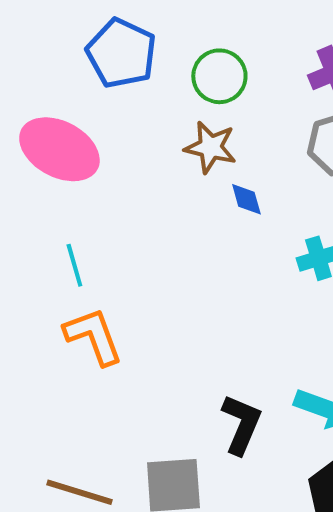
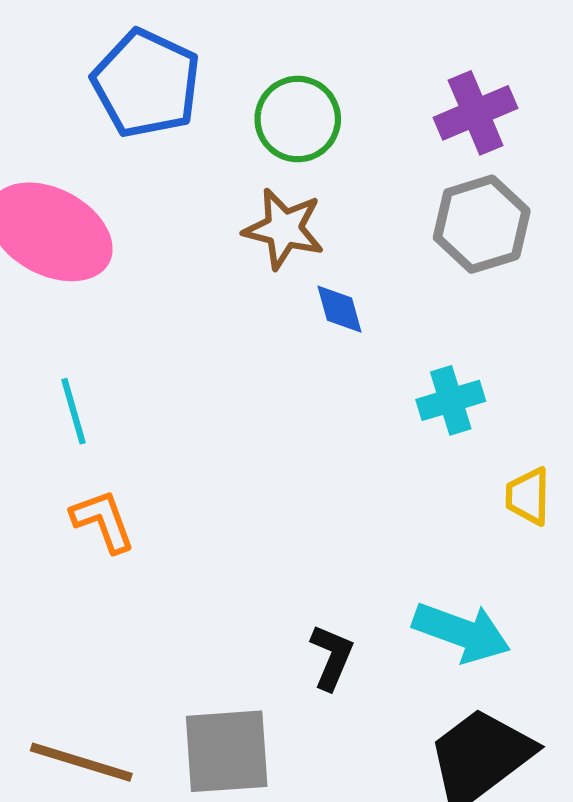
orange L-shape: (93, 336) -> (103, 521), size x0.7
black L-shape: (241, 424) -> (332, 657), size x0.7

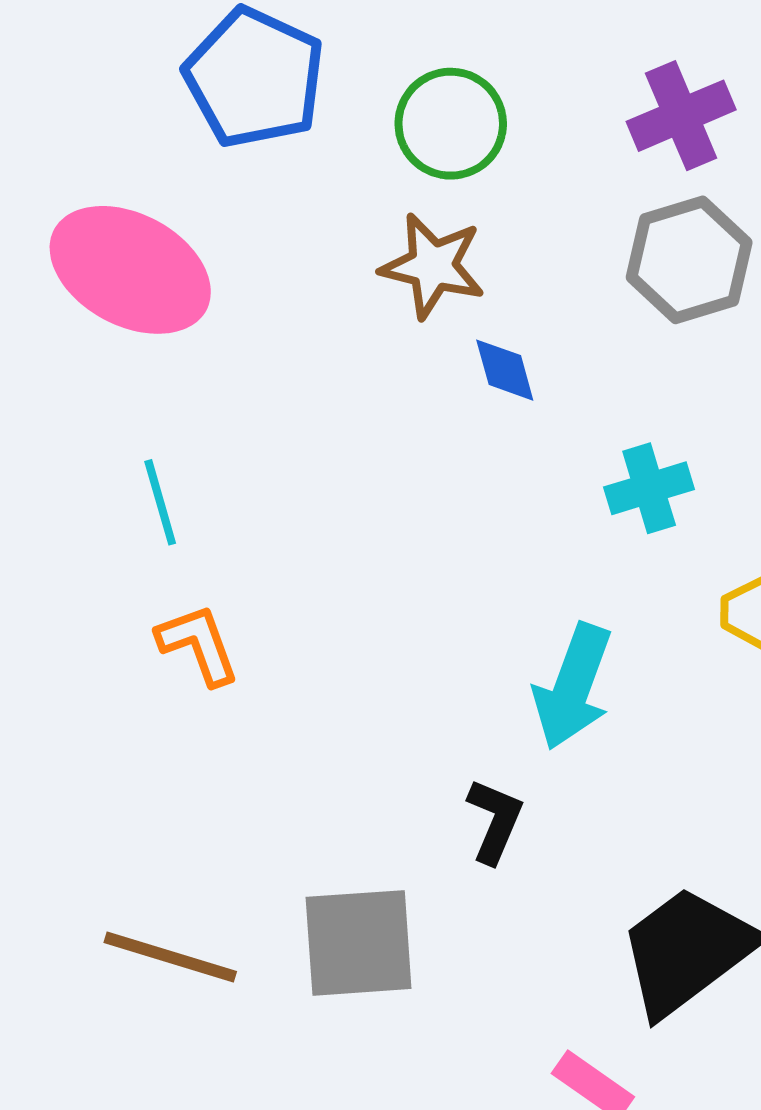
cyan arrow: (462, 632) -> (573, 687), moved, turned 90

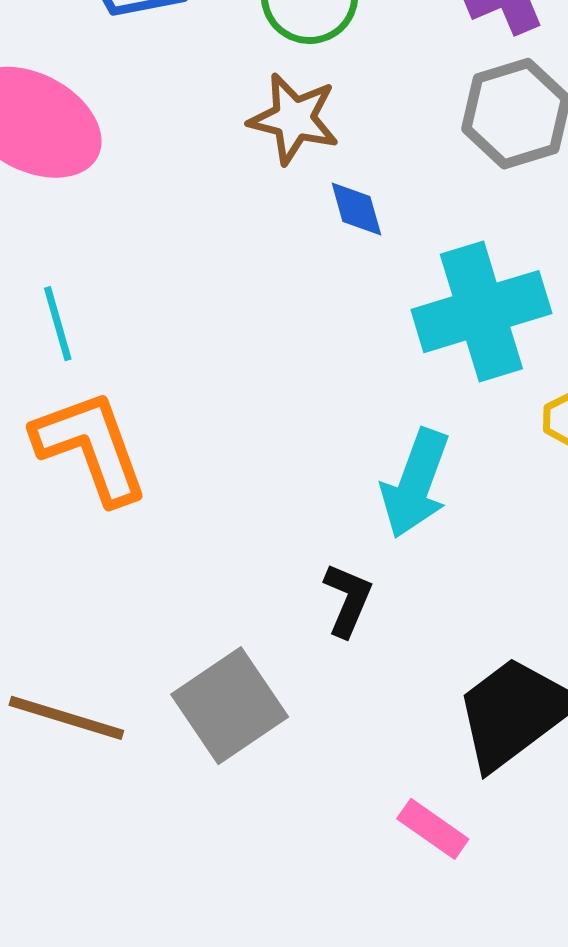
cyan cross: (649, 488) -> (481, 312), size x1.8
orange L-shape: (198, 645) -> (91, 447), size x1.6
gray square: (359, 943) -> (230, 706), turned -30

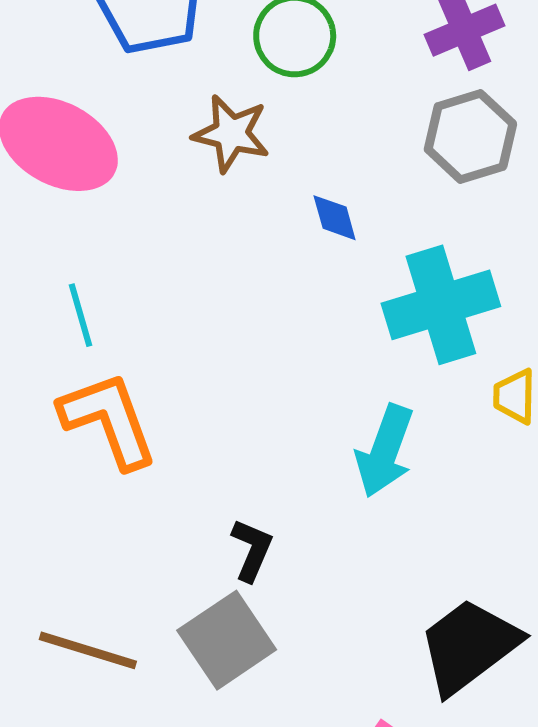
brown star: (294, 119) -> (231, 134), moved
black L-shape: (348, 600) -> (252, 550), moved

